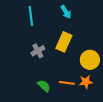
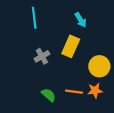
cyan arrow: (66, 12) -> (81, 20), moved

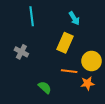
gray cross: (42, 56) -> (21, 52), moved, turned -32
orange line: (74, 92) -> (69, 71), moved

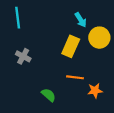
cyan line: (32, 16) -> (18, 18), moved
yellow circle: (92, 61) -> (99, 38), moved

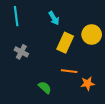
cyan arrow: (81, 20) -> (54, 18), moved

